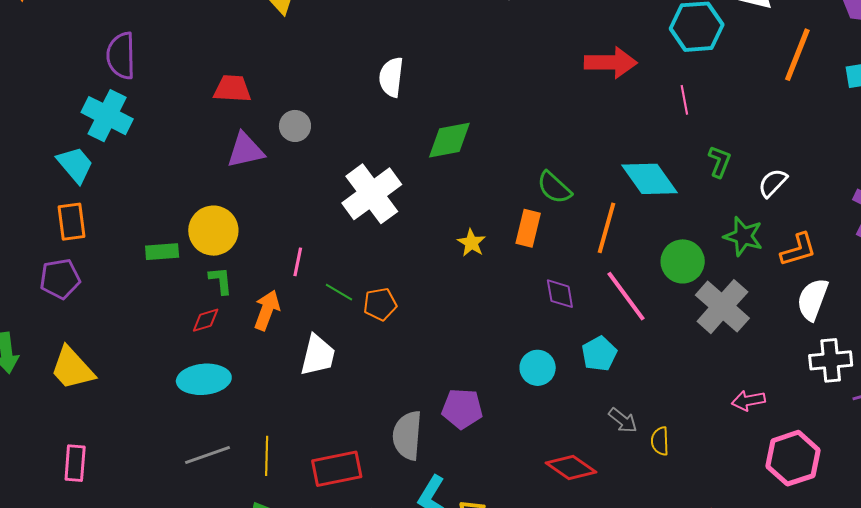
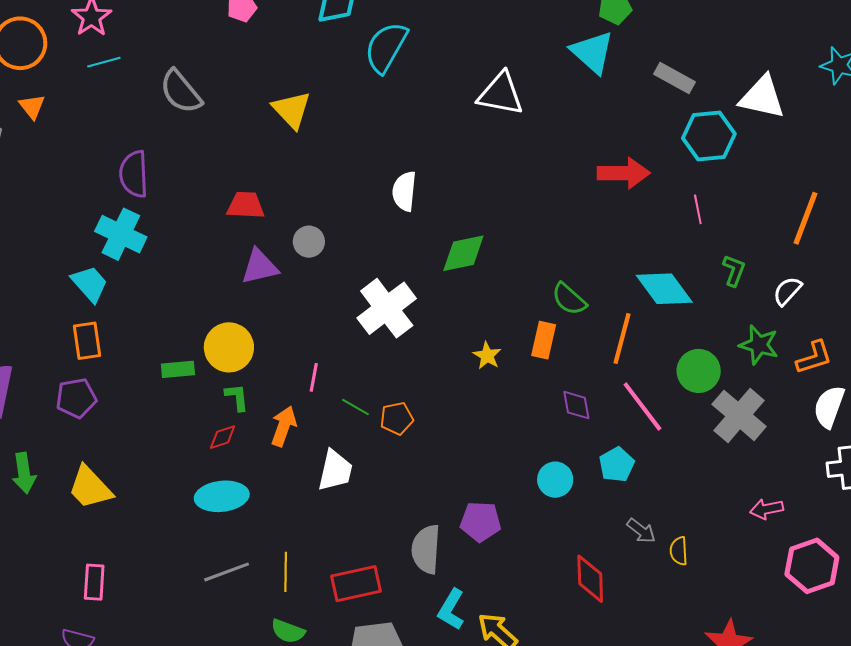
orange line: (797, 55) -> (805, 218), moved
red diamond: (571, 468) -> (590, 579), turned 54

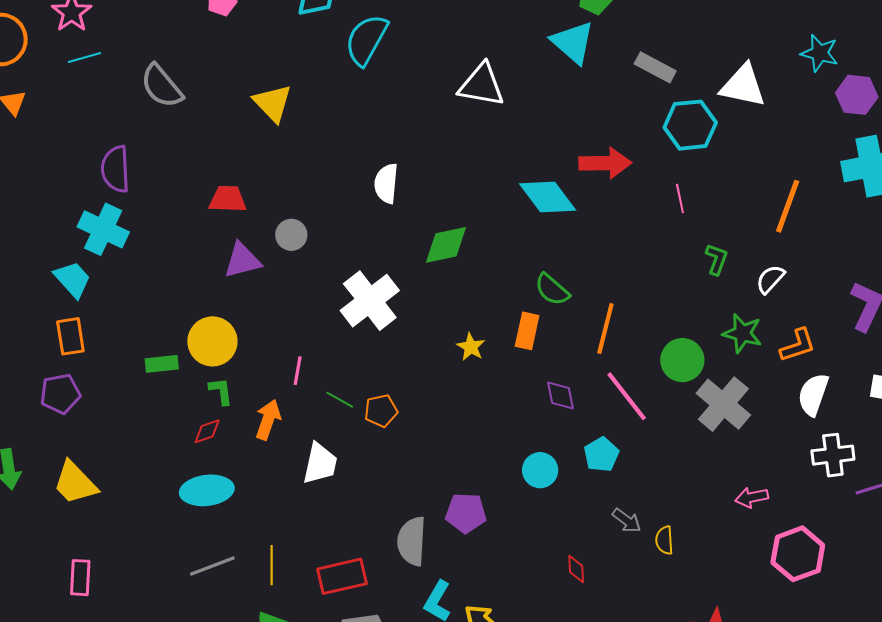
cyan diamond: (664, 289) -> (548, 197), moved
red diamond: (590, 579) -> (576, 569), size x0.6

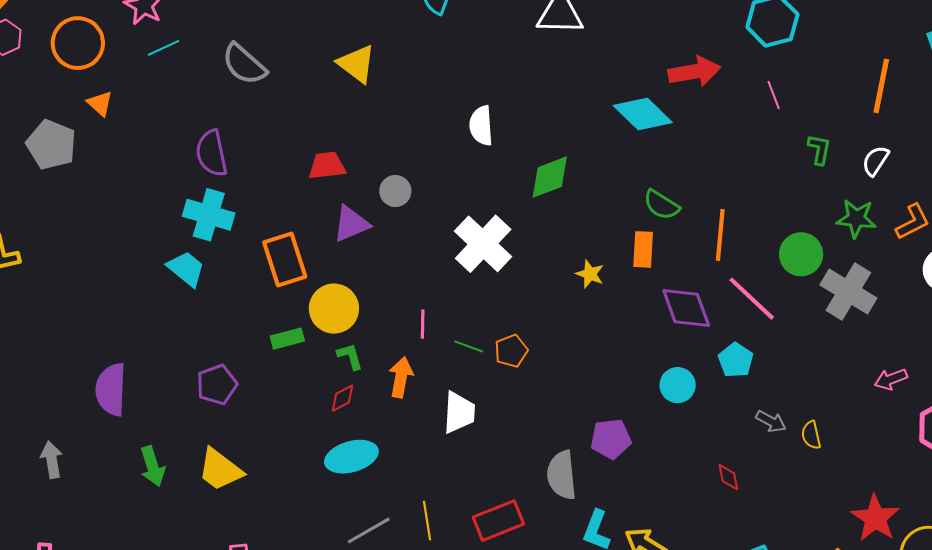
orange rectangle: (70, 336) -> (285, 259), moved, size x1.4
purple pentagon: (60, 394) -> (217, 385), moved
purple diamond: (560, 395) -> (686, 308), size x1.6

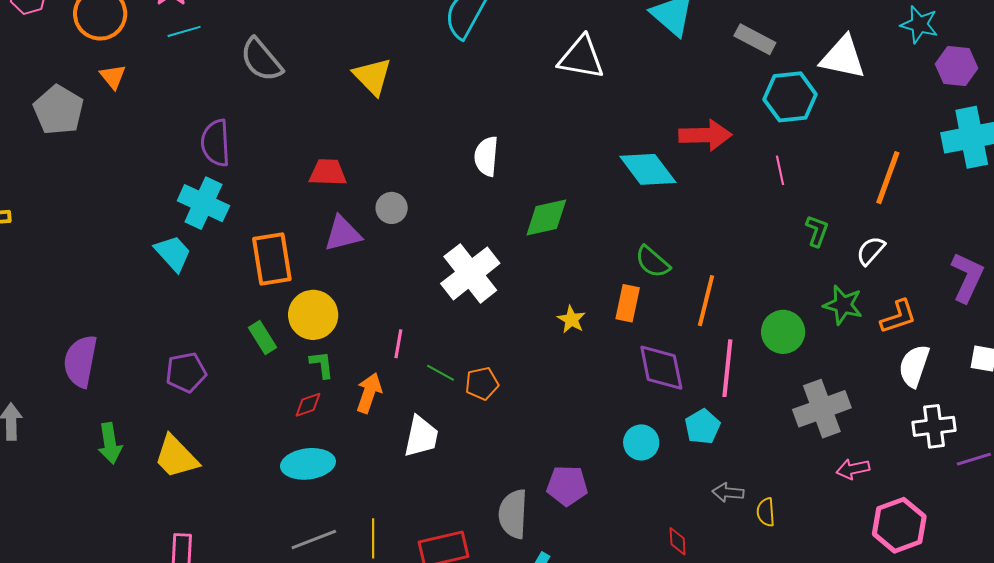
gray cross: (848, 291) -> (822, 409), moved, turned 30
pink line: (752, 299) -> (727, 368), turned 44
green rectangle: (287, 339) -> (262, 337), turned 64
gray arrow: (771, 421) -> (728, 493), turned 148

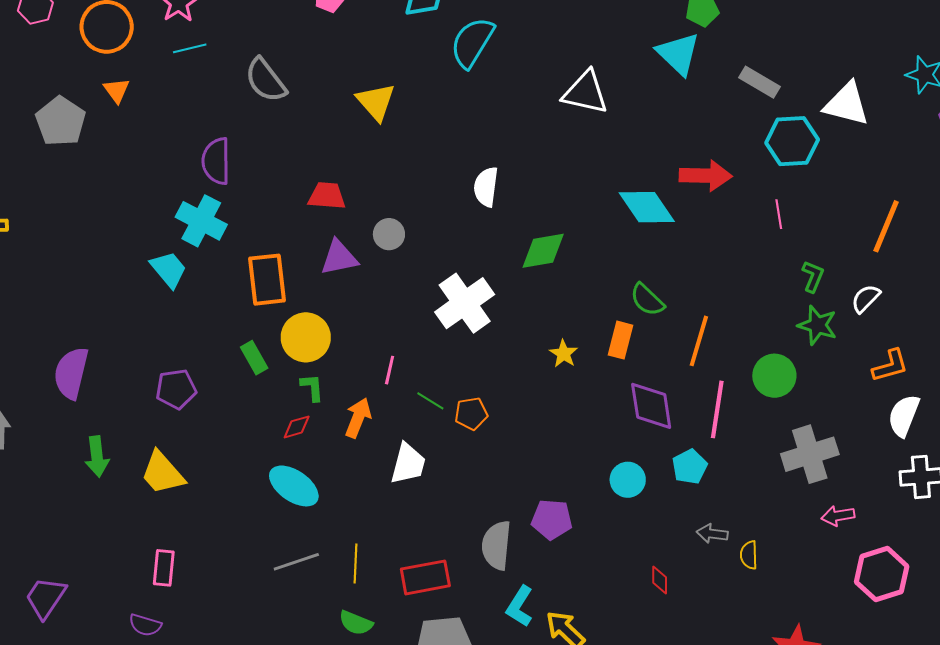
green star: (843, 305) -> (817, 325), moved
cyan ellipse: (308, 464) -> (294, 486), turned 39

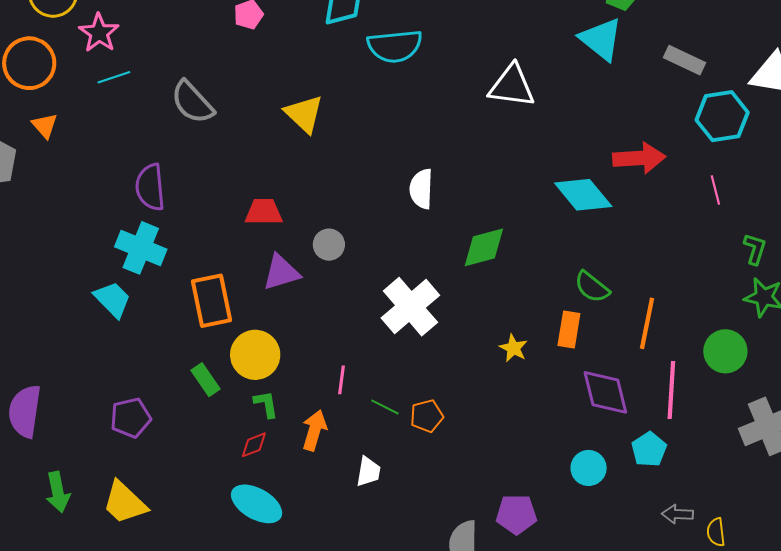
cyan semicircle: (472, 42) -> (395, 46), turned -122
white trapezoid: (408, 464) -> (368, 472), size x0.7

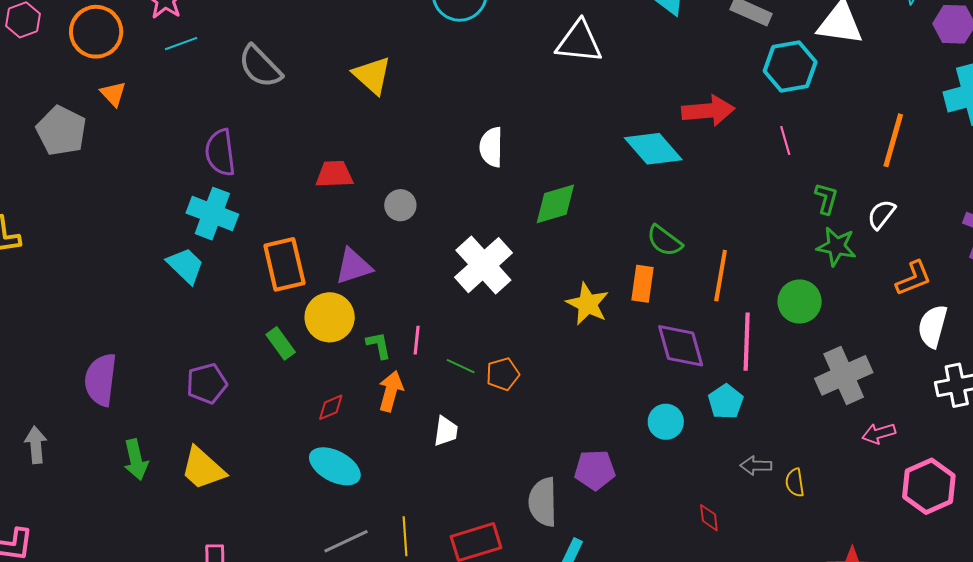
purple triangle: (281, 272) -> (353, 266), moved
yellow star: (513, 348) -> (588, 304), size x1.5
green L-shape: (266, 404) -> (379, 345), moved

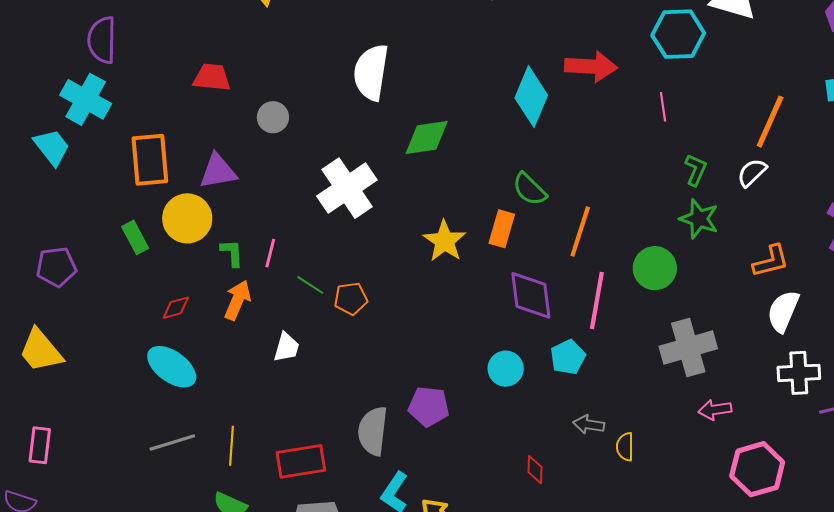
white semicircle: (491, 147) -> (371, 72), size x1.4
cyan diamond: (653, 149) -> (531, 97), turned 56
white semicircle: (881, 214) -> (752, 173), moved

